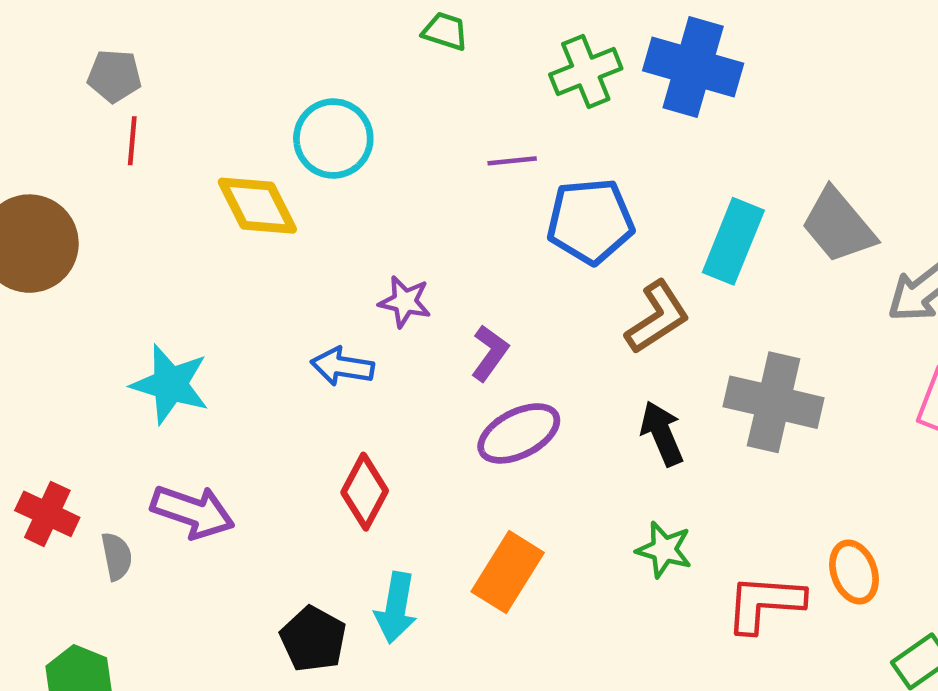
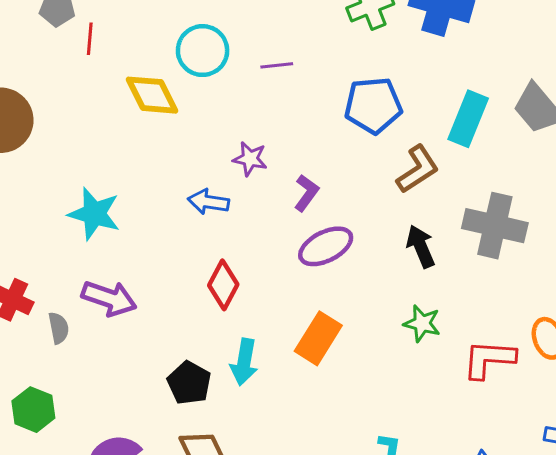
red line: (132, 141) -> (90, 39), moved
purple line: (512, 161) -> (277, 65), moved

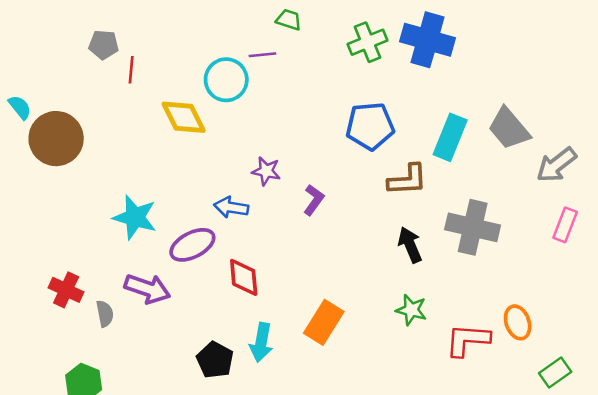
purple line: (277, 65) -> (262, 55), moved
brown L-shape: (418, 169) -> (408, 180), turned 30
purple ellipse: (326, 246) -> (192, 245), moved
red diamond: (223, 285) -> (244, 277), turned -33

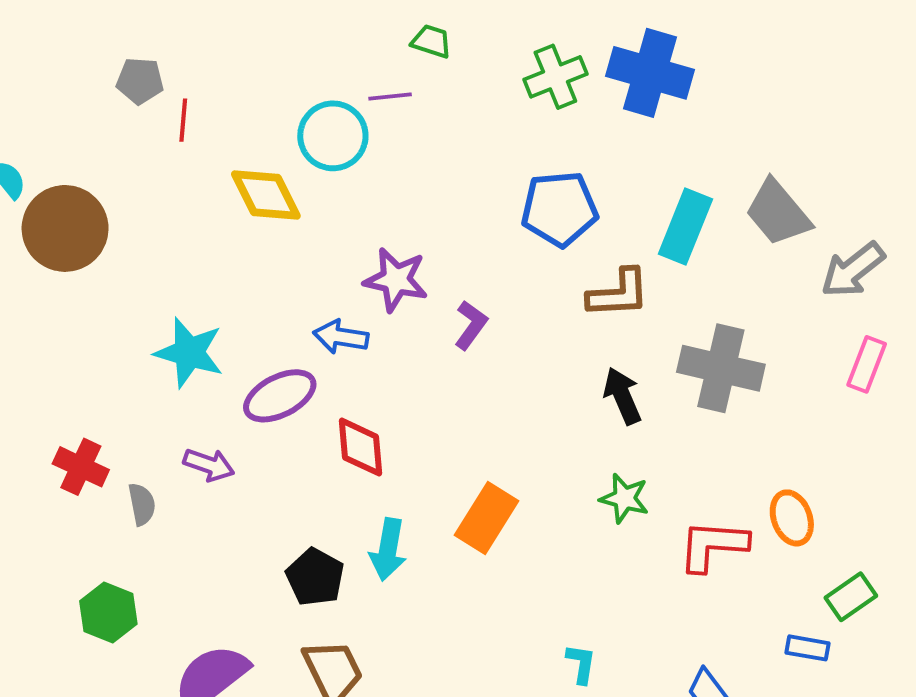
purple star: (266, 171) -> (396, 280), size x1.4
purple arrow: (147, 289) -> (209, 465), size x0.7

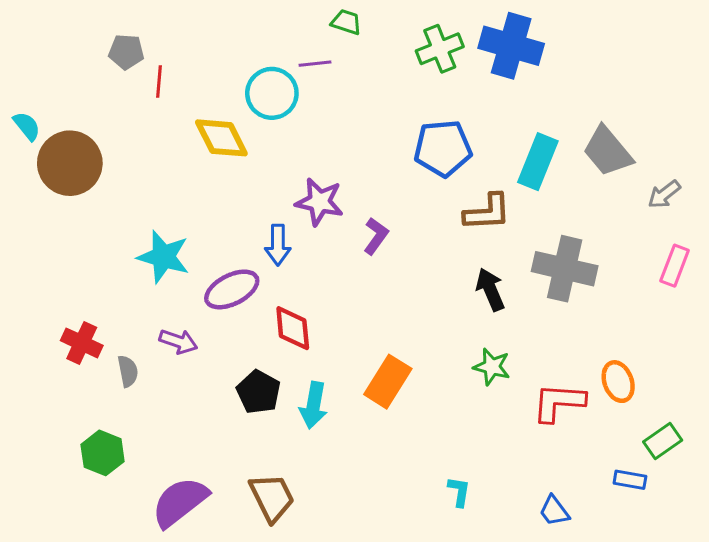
gray arrow: (853, 270) -> (664, 194), size x0.7
blue arrow: (341, 337) -> (278, 245), turned -99
black pentagon: (315, 577) -> (259, 392), moved

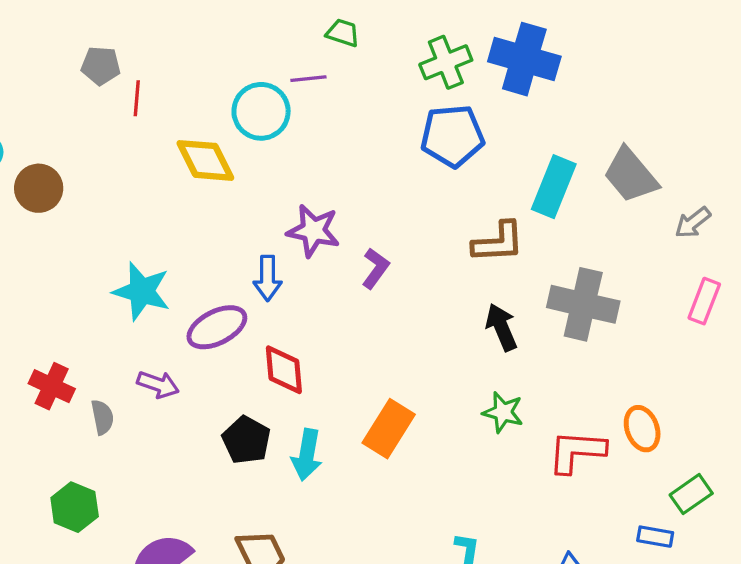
blue pentagon: (443, 148) -> (452, 136), moved
brown circle: (70, 163) -> (39, 188), size x0.7

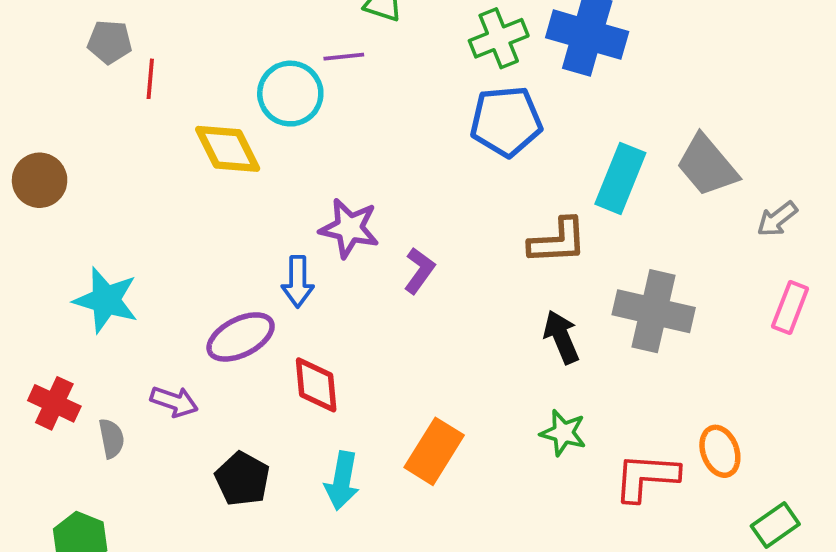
cyan star: (142, 291) -> (106, 300), moved
black pentagon: (246, 440) -> (242, 479), moved

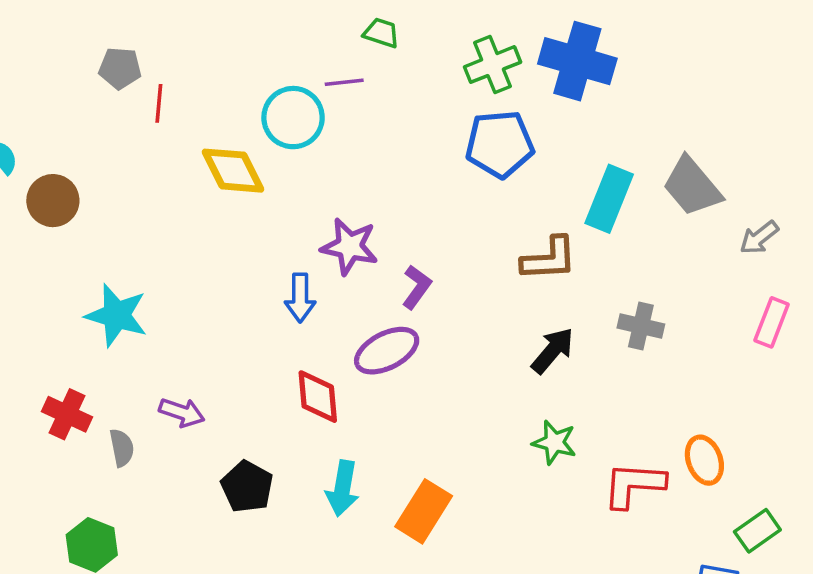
gray cross: (654, 311) -> (641, 326), size x0.6
purple ellipse: (241, 337) -> (387, 351), moved
black arrow: (561, 337) -> (553, 351), turned 63
orange rectangle: (434, 451) -> (424, 511), moved

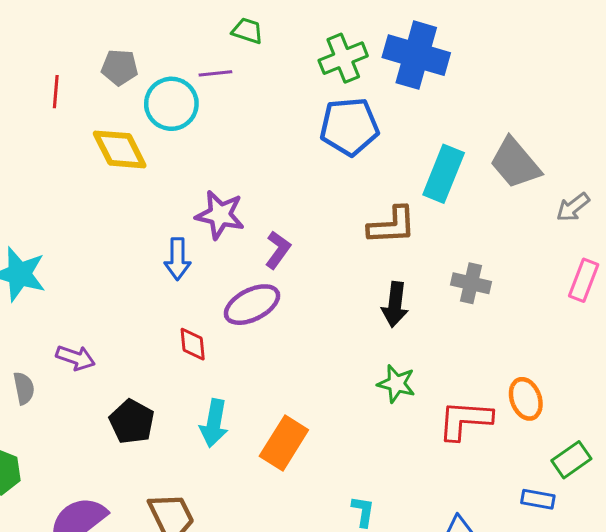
gray pentagon: (120, 68) -> (120, 67), moved
black arrow: (553, 351) -> (395, 305), turned 147
red diamond: (318, 397) -> (193, 344), size x0.7

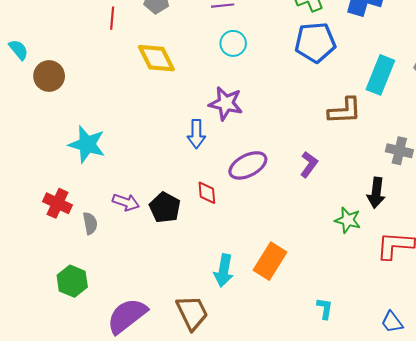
cyan circle: (171, 104) -> (233, 43), moved, size x0.7
purple L-shape: (278, 250) -> (309, 164), moved
black arrow: (395, 305) -> (376, 193), moved
black pentagon: (132, 422) -> (165, 207), moved
cyan arrow: (214, 423) -> (224, 271), moved

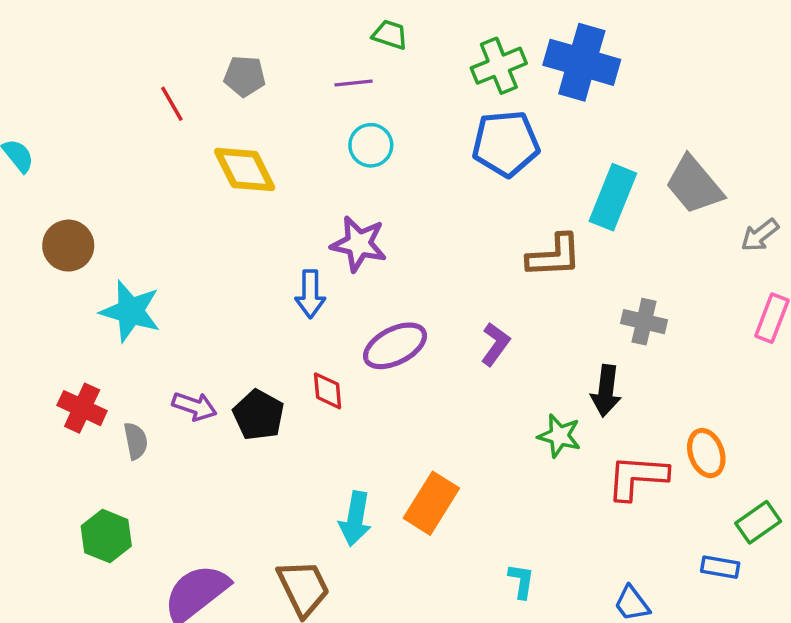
red line: (112, 18) -> (172, 104), turned -35
brown circle: (49, 76) -> (68, 246), moved

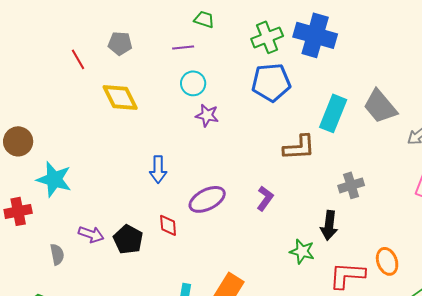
purple star: (359, 244) -> (207, 115), moved, size x0.7
gray cross: (644, 322) -> (351, 185), turned -30
red cross: (82, 408) -> (18, 211), moved, turned -36

